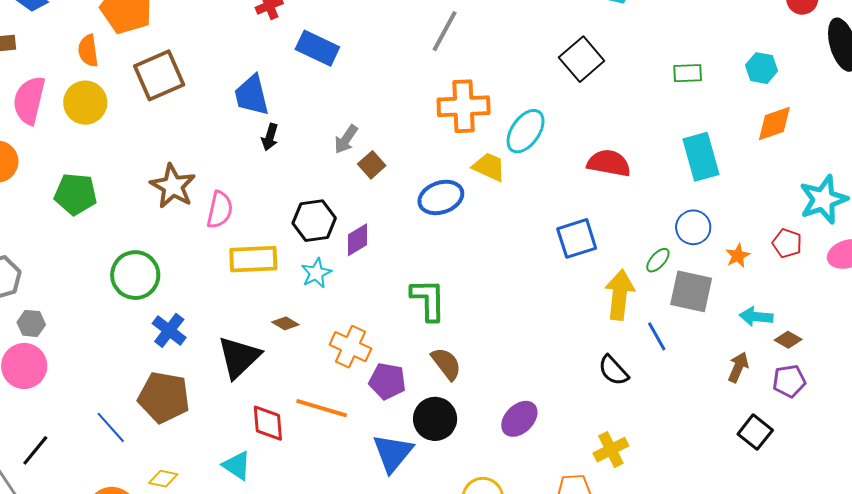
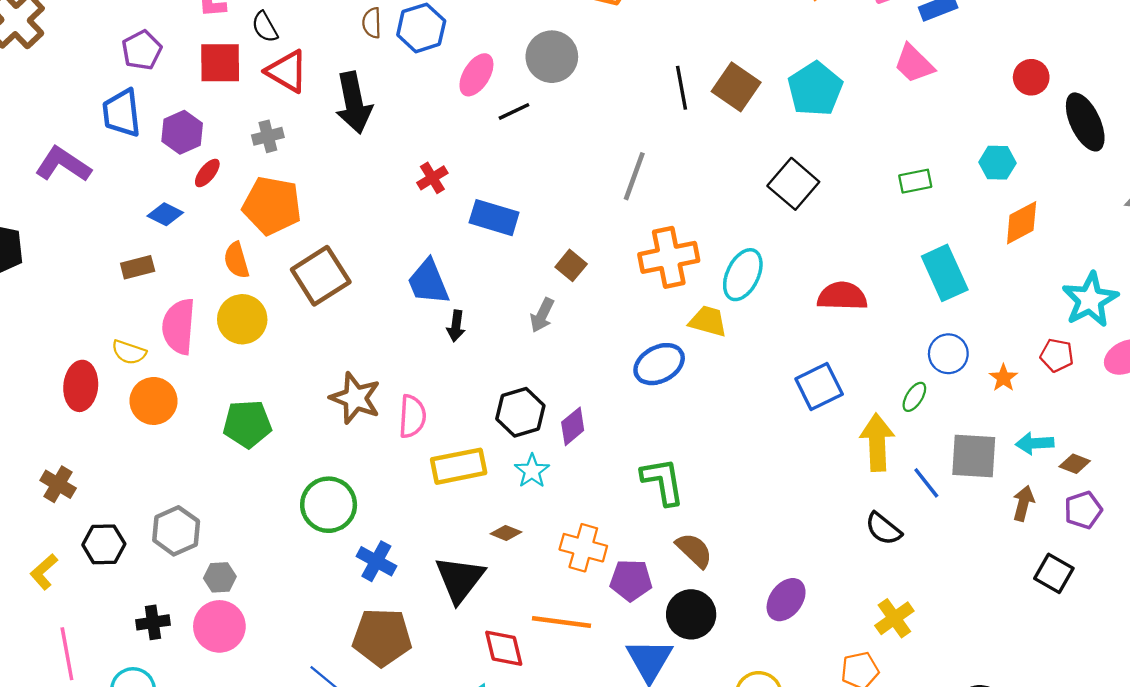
brown square: (372, 165) -> (571, 265), moved
gray square: (691, 291) -> (974, 456), moved

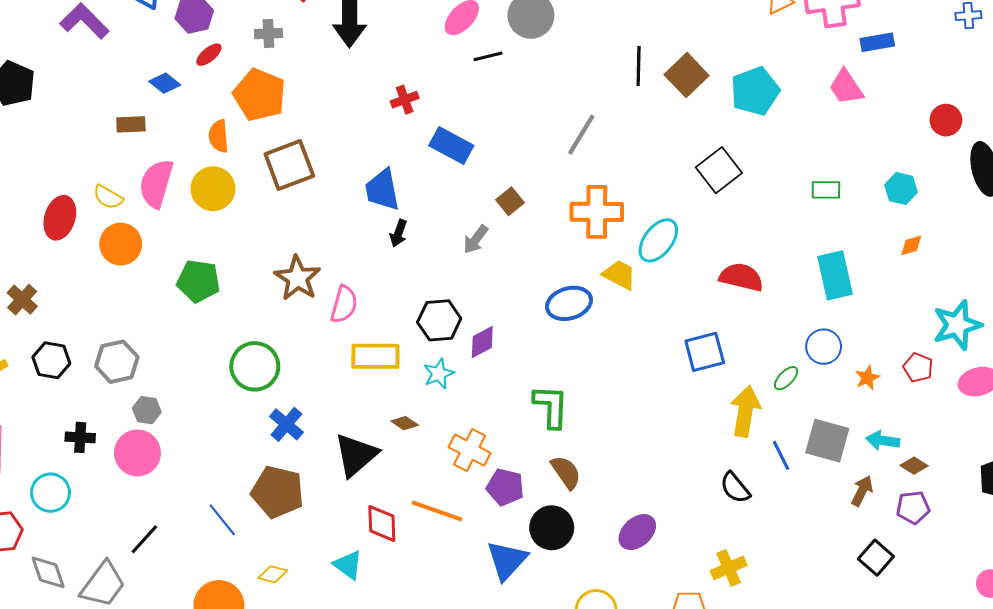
orange diamond: (1022, 223) -> (911, 245), size x0.6

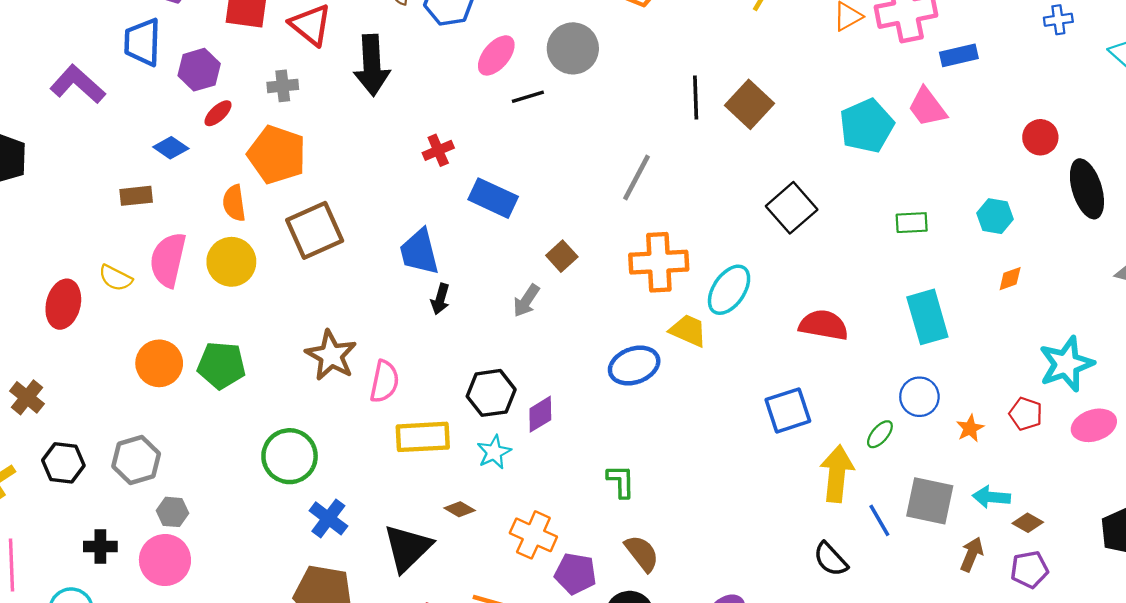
cyan pentagon: (755, 91) -> (867, 126), moved
orange circle: (121, 244) -> (159, 363), moved
green L-shape: (551, 406) -> (621, 481), size x0.7

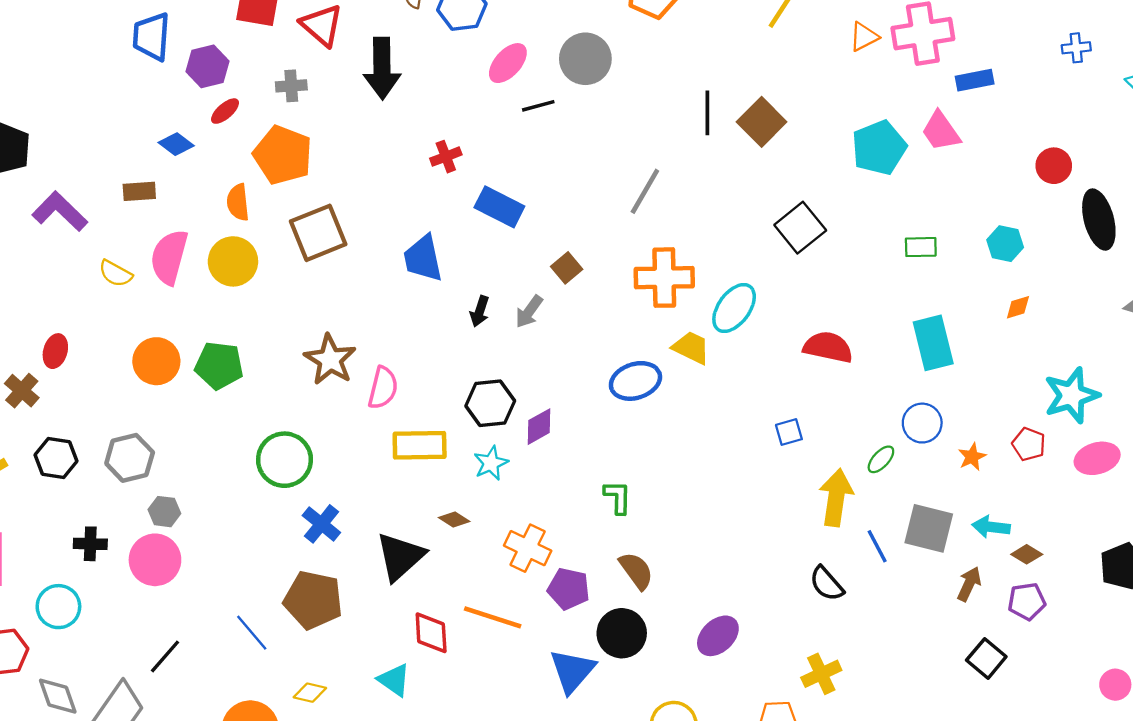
purple L-shape: (78, 84) -> (60, 211), moved
black arrow: (440, 299) -> (480, 311), moved
red ellipse: (63, 304) -> (55, 351), moved, size x0.7
blue square: (788, 410) -> (789, 432), size x0.6

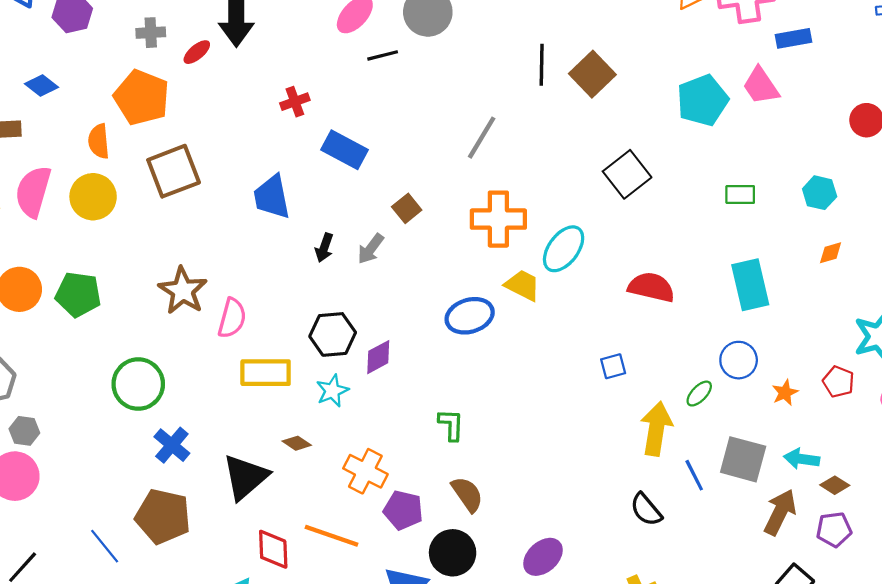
red ellipse: (225, 111) -> (197, 52), moved
brown arrow: (969, 584) -> (780, 512), size x1.4

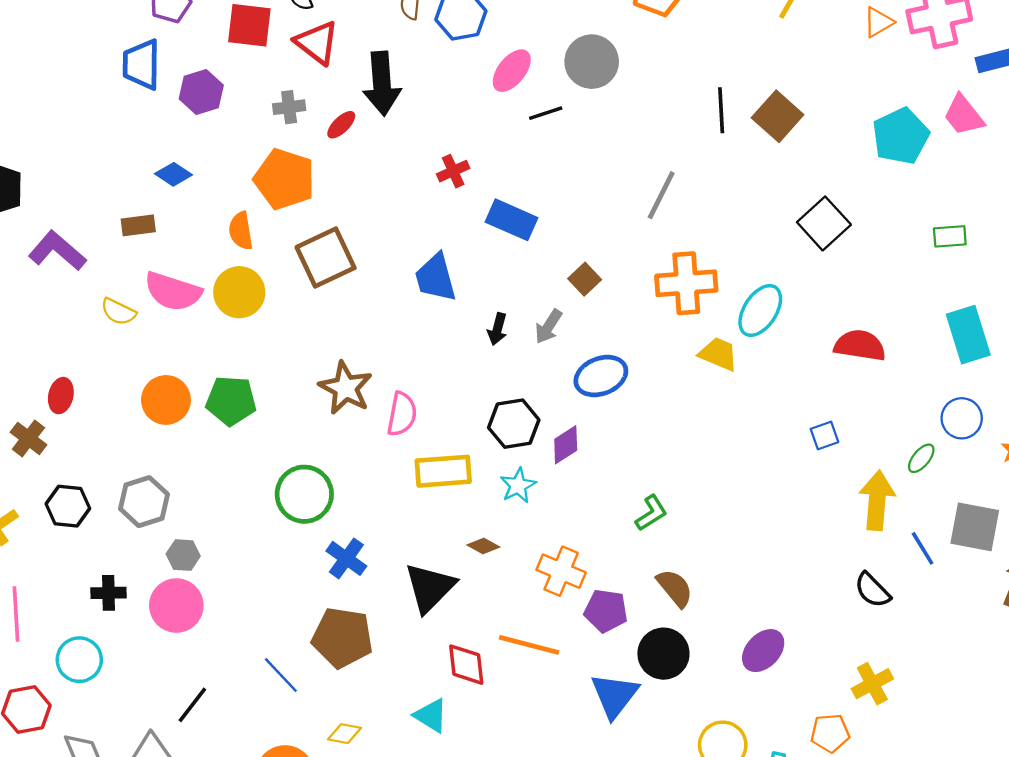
pink semicircle: (33, 192) -> (173, 291), turned -84
blue ellipse: (470, 316) -> (601, 376), moved
green L-shape: (451, 425) -> (651, 513), turned 60

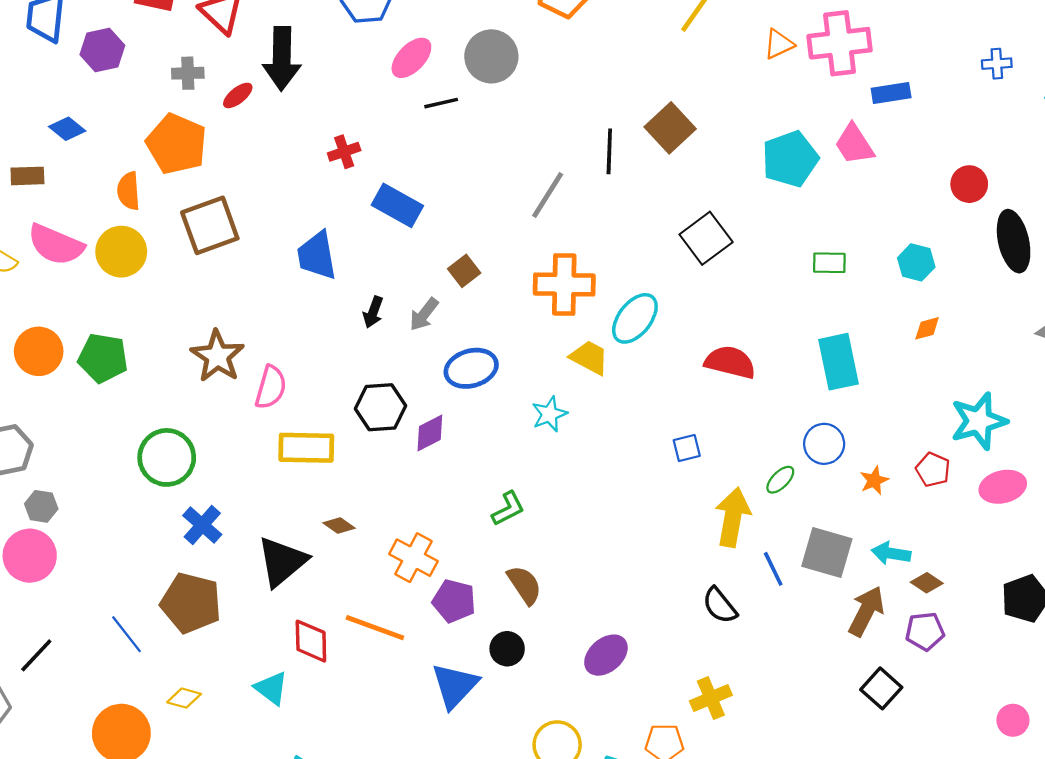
black line: (721, 110) -> (609, 151), moved
cyan star: (518, 486) -> (549, 414), moved
black circle: (663, 654) -> (507, 649), size x0.7

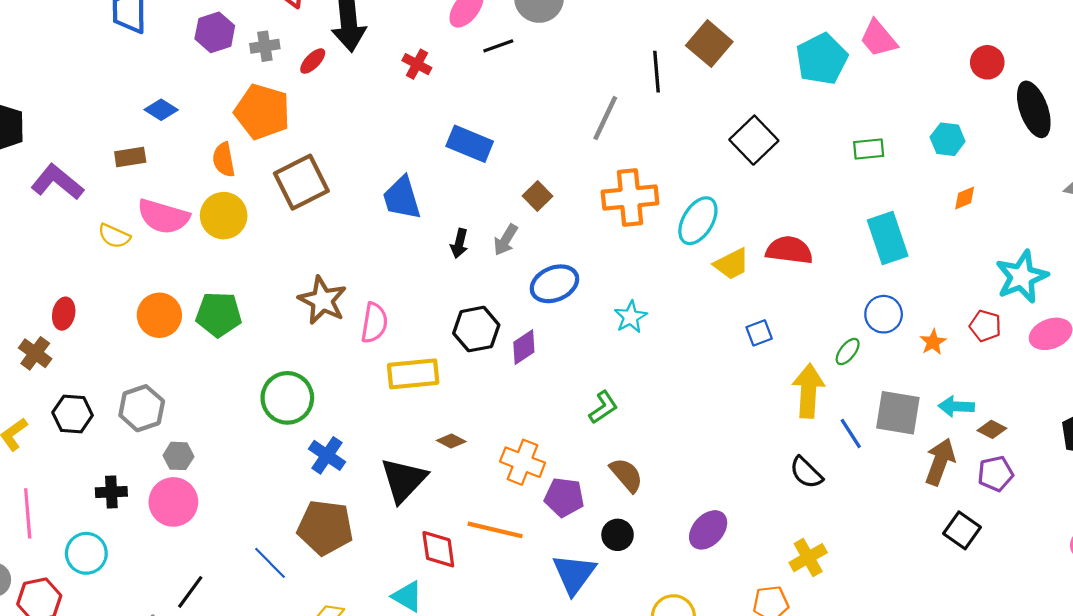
purple hexagon: (102, 50) -> (215, 32), moved
red cross: (344, 152) -> (417, 64), moved, turned -36
yellow trapezoid: (589, 358) -> (732, 264), moved, turned 132

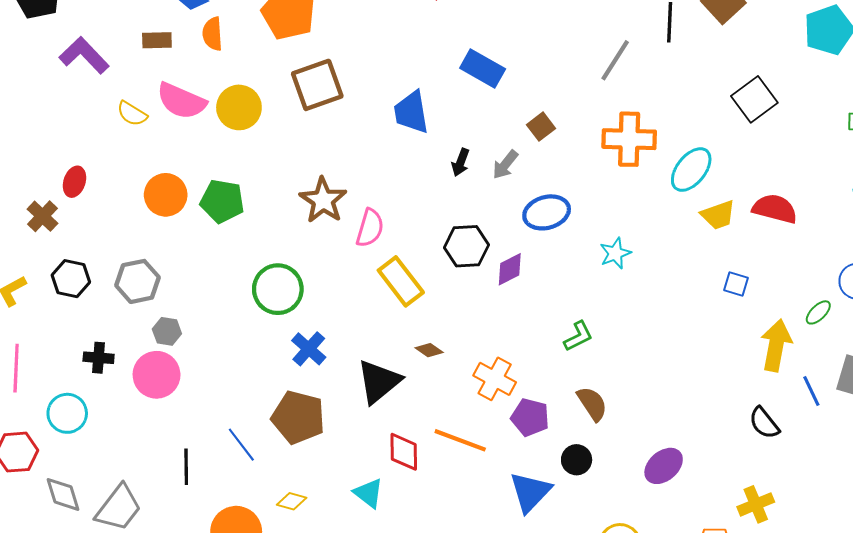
orange semicircle: (224, 160) -> (213, 34), moved
blue square: (759, 333) -> (736, 284), turned 30
yellow rectangle: (413, 374) -> (401, 281), turned 51
black line: (190, 592) -> (186, 467), moved, turned -44

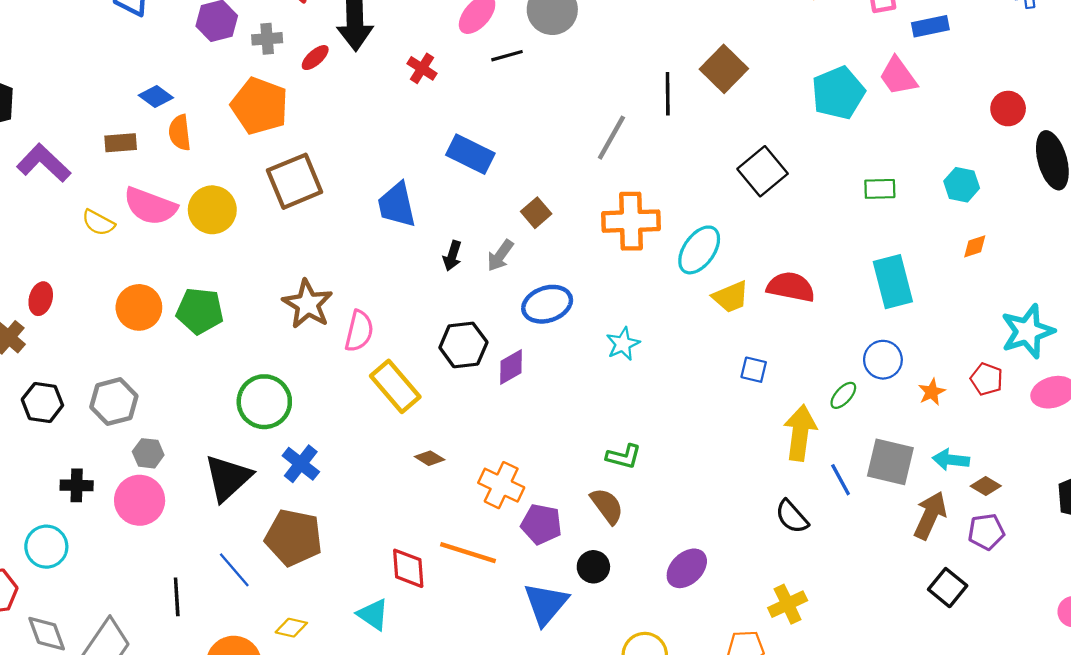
green L-shape: (578, 336) -> (624, 457), moved, turned 44
black triangle: (379, 382) -> (228, 478), moved

